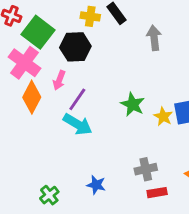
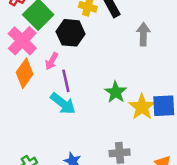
purple line: (77, 99) -> (66, 81), turned -55
yellow star: (163, 117) -> (142, 107), size x1.5

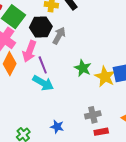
gray arrow: (143, 34) -> (59, 36), moved, turned 36
pink arrow: (52, 61) -> (29, 51), size x1.5

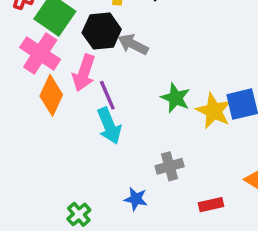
gray arrow: (59, 36) -> (133, 44), turned -90
cyan arrow: (43, 83) -> (109, 126), turned 40
gray cross: (93, 115) -> (170, 166), moved

